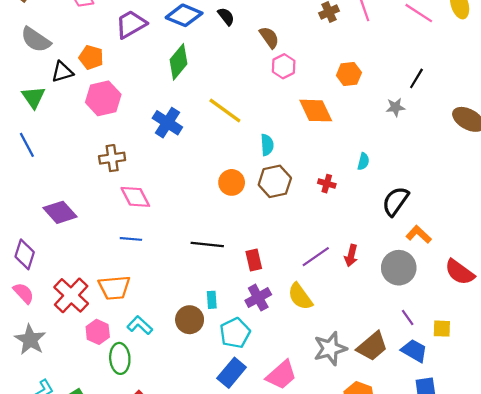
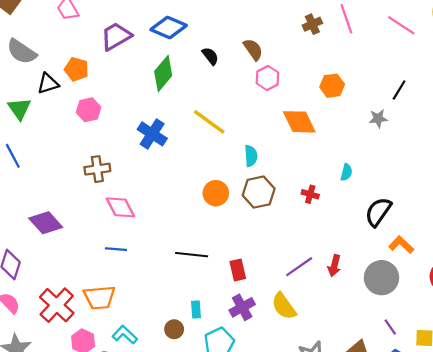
black semicircle: (226, 16) -> (210, 56), moved
pink hexagon: (103, 98) -> (89, 110), size x0.7
brown circle: (190, 320) -> (174, 329), size x0.7

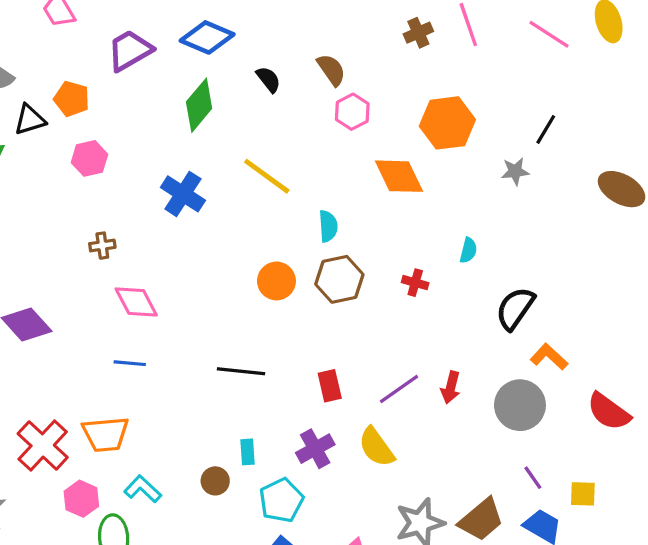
orange hexagon: (332, 86) -> (447, 123), size x1.5
brown cross: (97, 169) -> (102, 246), size x0.7
red rectangle: (238, 270) -> (330, 386), moved

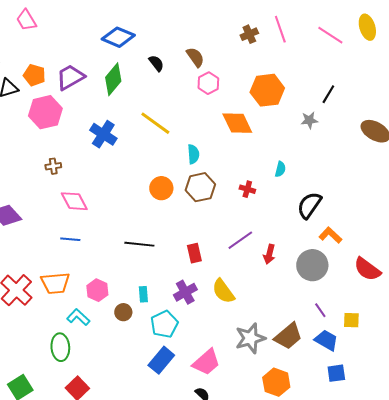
purple trapezoid: (130, 50) -> (70, 77), moved
pink hexagon: (89, 158) -> (45, 112), size x1.5
purple line: (399, 389) -> (240, 240), moved
pink hexagon: (81, 499) -> (97, 290), moved

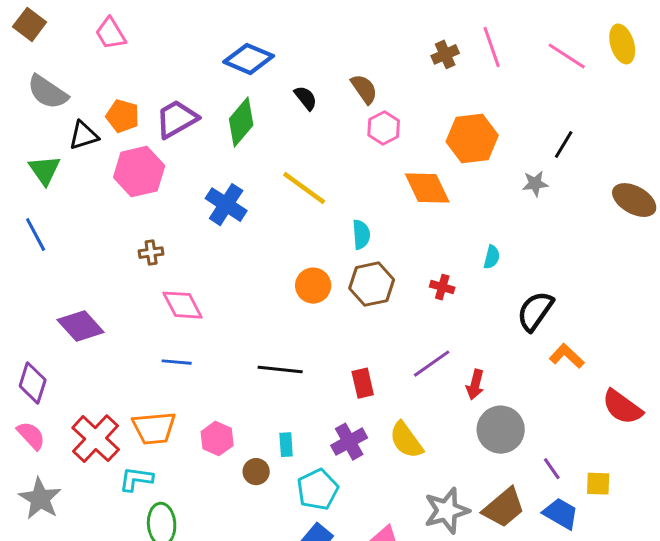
gray circle: (312, 265) -> (501, 430), moved
cyan L-shape: (78, 317) -> (136, 479), moved, turned -35

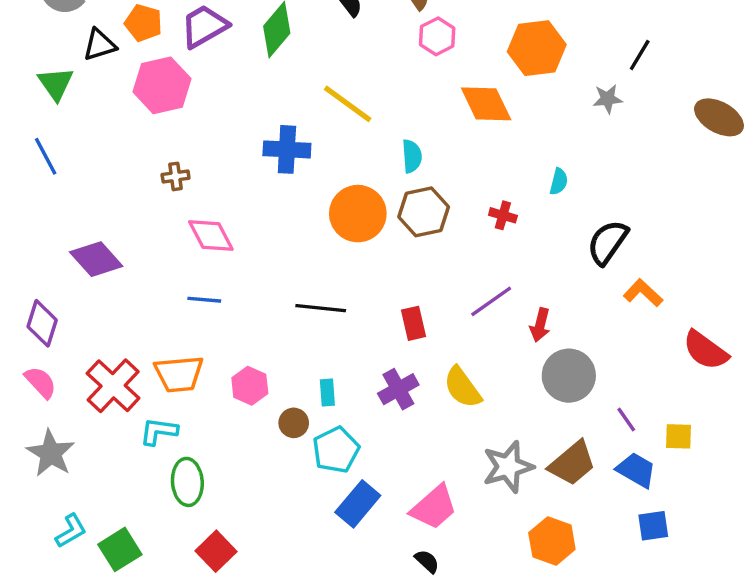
blue cross: (226, 205) -> (287, 149), moved, turned -30
orange circle: (313, 286) -> (358, 214), size x1.4
cyan pentagon: (318, 490) -> (336, 450), moved

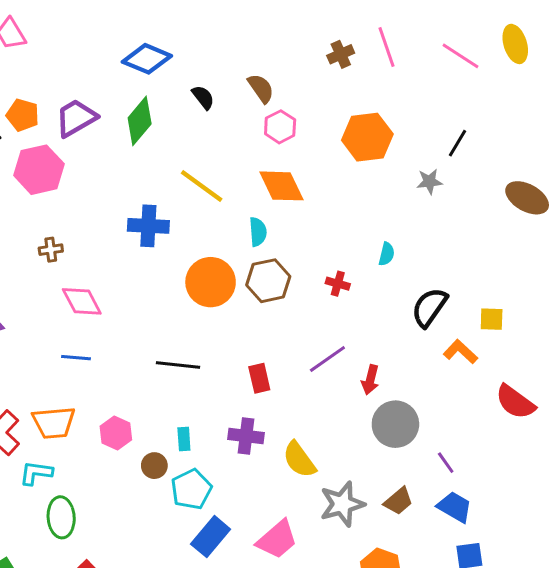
orange diamond: (486, 104) -> (282, 186), moved
yellow semicircle: (462, 387) -> (299, 460), moved
purple cross: (398, 389) -> (246, 436), turned 36
yellow square: (678, 436) -> (492, 319), moved
brown trapezoid: (572, 463) -> (398, 501), size x0.7

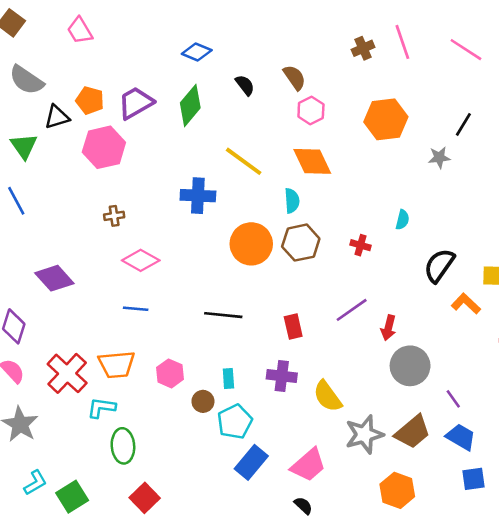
blue diamond: (147, 59) -> (197, 52), size x0.7
pink diamond: (82, 301) -> (141, 260), turned -33
brown trapezoid: (398, 501) -> (413, 432), size x1.4

